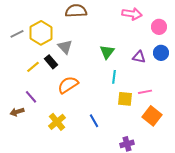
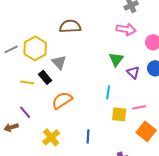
green triangle: (107, 52) -> (116, 59), moved
purple triangle: (139, 57) -> (133, 72), turned 32
yellow line: (33, 67) -> (27, 82), turned 48
blue line: (94, 121) -> (88, 136), turned 32

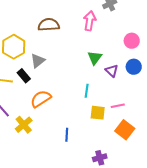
pink arrow: (126, 29) -> (90, 21), moved, turned -90
gray triangle: (59, 62) -> (38, 61), turned 35
yellow cross: (51, 137) -> (24, 125), moved

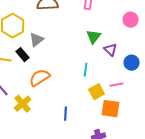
blue circle: (134, 67) -> (132, 63), moved
yellow square: (98, 113) -> (97, 92), turned -35
orange square: (125, 130) -> (111, 109), moved, turned -30

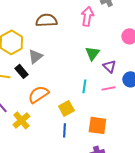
pink line: (117, 85) -> (108, 88), moved
yellow square: (97, 92) -> (66, 108), moved
orange square: (111, 109) -> (97, 125), moved

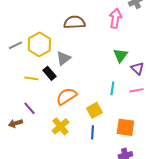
yellow cross: (21, 120) -> (60, 126), moved

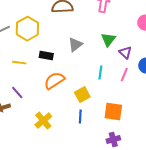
gray triangle: (63, 58) -> (75, 45), moved
black rectangle: (49, 73) -> (46, 56), moved, turned -40
pink line: (136, 90) -> (124, 75), turned -56
yellow cross: (60, 126) -> (43, 121), moved

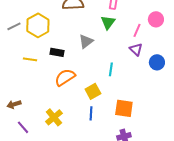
green triangle: (108, 40) -> (108, 22), moved
pink line: (124, 75) -> (137, 30), moved
purple line: (17, 93) -> (23, 127), moved

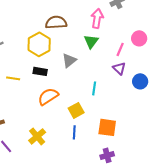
yellow hexagon: (38, 25) -> (39, 44), moved

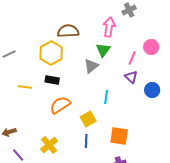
gray triangle: (69, 60) -> (91, 66), moved

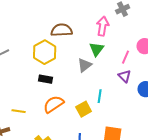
yellow line: (25, 87) -> (19, 111), moved
yellow square: (88, 119) -> (84, 109), moved

